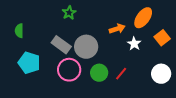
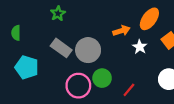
green star: (69, 13) -> (58, 13), moved
pink circle: (69, 70) -> (78, 86), moved
red line: (121, 74) -> (129, 90), moved

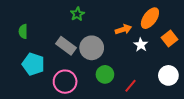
green star: (58, 13) -> (77, 14), moved
pink circle: (78, 86) -> (65, 82), moved

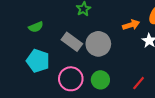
green semicircle: (23, 31) -> (36, 27), moved, turned -112
green circle: (105, 74) -> (100, 80), moved

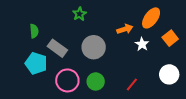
green semicircle: (36, 27) -> (34, 31), turned -72
gray rectangle: (72, 42) -> (57, 48), moved

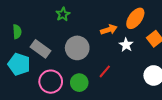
red line: (132, 85) -> (105, 71), moved

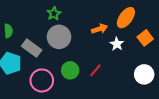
gray circle: (77, 48) -> (59, 37), moved
green circle: (79, 83) -> (70, 70), moved

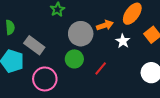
gray circle: (59, 37) -> (81, 34), moved
green circle: (70, 70) -> (74, 59), moved

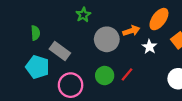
green circle: (74, 59) -> (105, 76), moved

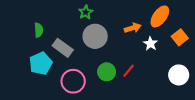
gray circle: (107, 39) -> (95, 36), moved
cyan pentagon: (38, 67) -> (41, 63), turned 30

